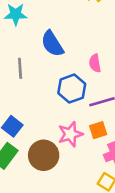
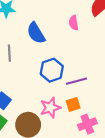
pink semicircle: (95, 63) -> (74, 23), moved

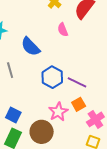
purple line: (76, 81) -> (77, 82), turned 54

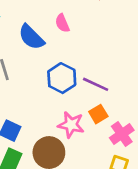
pink semicircle: (63, 30) -> (62, 23), moved
pink star: (58, 112) -> (71, 125), turned -30

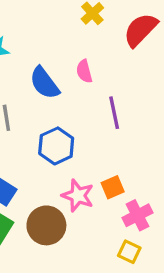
blue hexagon: (62, 78) -> (56, 146), moved
purple line: (96, 84) -> (114, 113), moved, turned 45

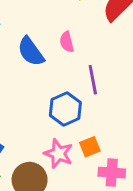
blue hexagon: (56, 146) -> (65, 109), moved
pink cross: (137, 215) -> (112, 173), turned 30

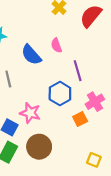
pink star: (58, 154) -> (30, 113), moved
pink cross: (112, 173) -> (95, 102), moved, turned -30

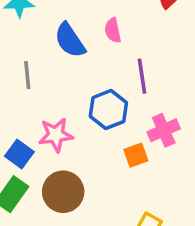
pink star: (30, 113) -> (56, 135), turned -30

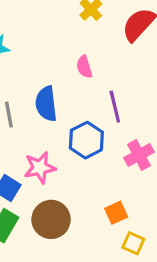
blue semicircle: (70, 40) -> (46, 104), moved, turned 32
orange square: (136, 155) -> (116, 213), moved

